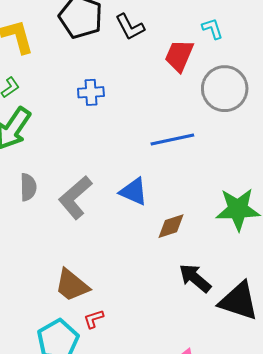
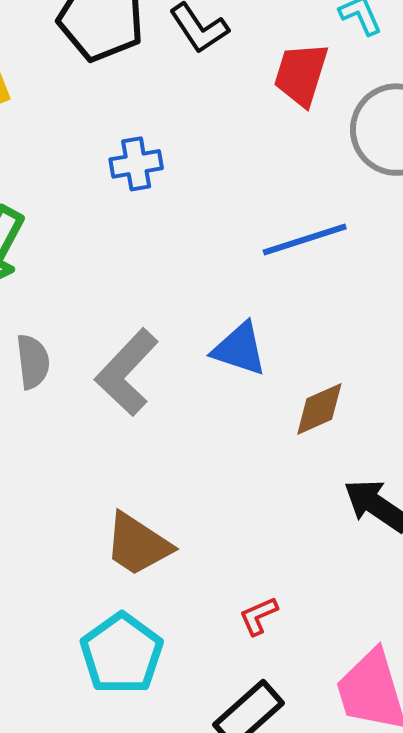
red L-shape: (94, 319) -> (258, 616), moved

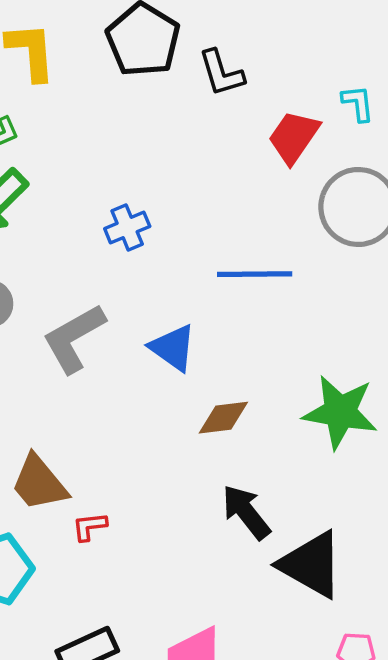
blue cross: (136, 164) -> (127, 228), moved, turned -30
red L-shape: (258, 616) -> (90, 527), moved

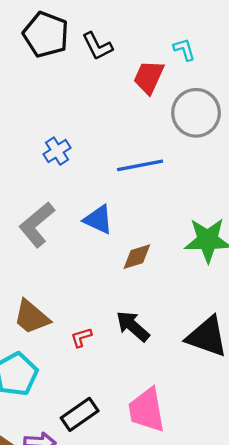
black arrow: (246, 512) -> (133, 326), moved
red L-shape: (90, 527) -> (81, 337), moved

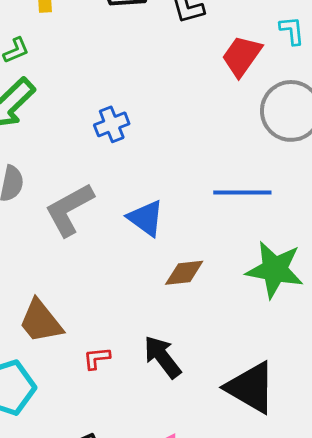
blue line: (140, 165) -> (242, 193), moved

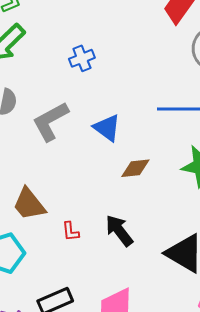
red L-shape: (97, 358) -> (71, 231), turned -90

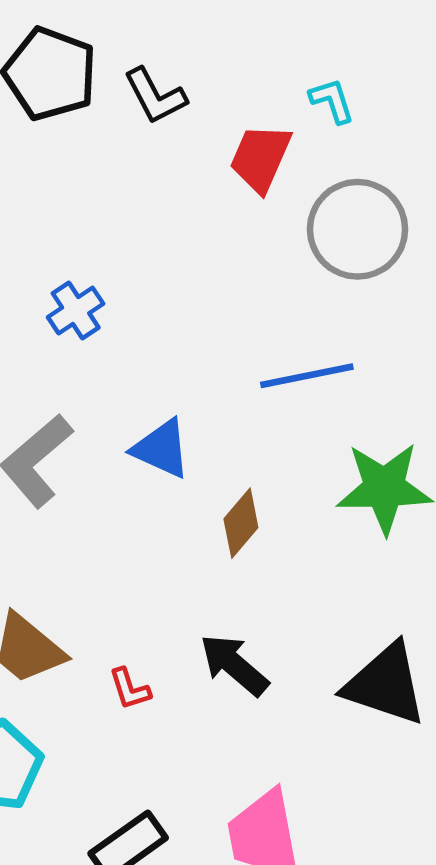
brown diamond: (135, 168) -> (241, 523), turned -32

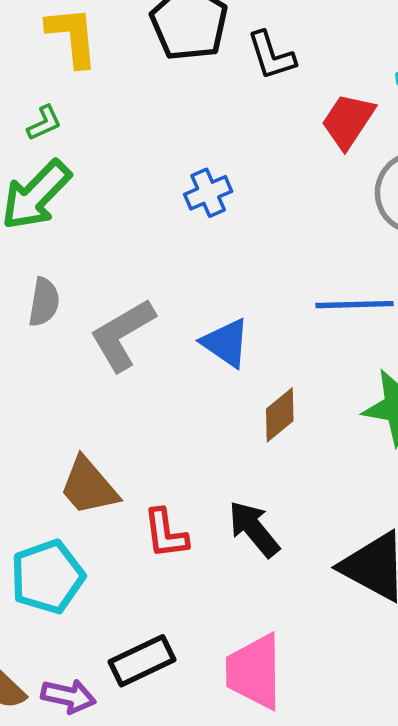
blue cross: (76, 310) -> (208, 193), moved
red L-shape: (130, 689) -> (166, 534), size x1.4

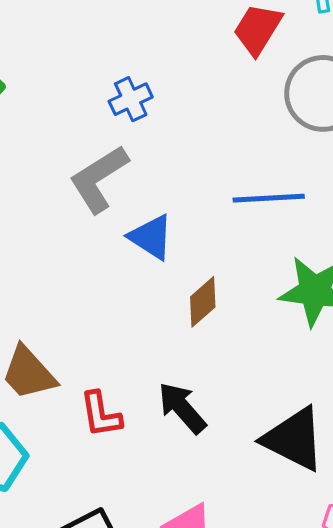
gray L-shape: (122, 335) -> (99, 179), moved

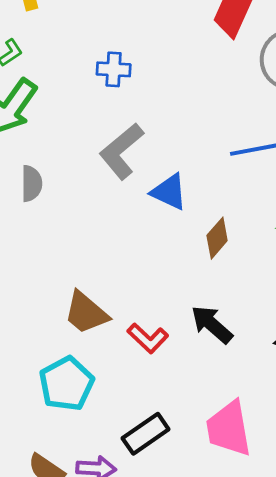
blue cross: (131, 99) -> (114, 69), moved, turned 36
red L-shape: (101, 414) -> (148, 338), turned -30

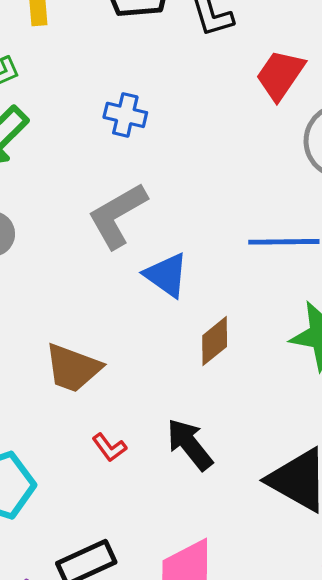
brown trapezoid: (86, 313) -> (73, 368), moved, turned -30
red L-shape: (148, 338) -> (109, 447), size x0.7

